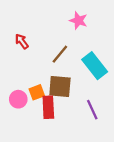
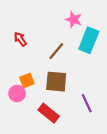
cyan rectangle: (95, 66) -> (89, 40), moved, turned 60
orange square: (37, 92) -> (27, 80), moved
red rectangle: (48, 107) -> (49, 113), moved, turned -48

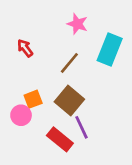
pink star: (74, 20) -> (77, 24), moved
brown square: (56, 82) -> (69, 100), turned 35
purple line: (87, 103) -> (81, 127), moved

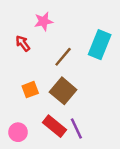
pink star: (77, 24) -> (44, 21), moved, turned -30
pink circle: (21, 115) -> (18, 132), moved
purple line: (81, 127) -> (76, 129), moved

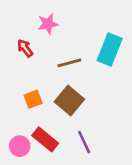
brown line: (63, 57) -> (69, 63), turned 35
red rectangle: (55, 126) -> (45, 139), moved

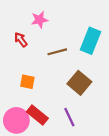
orange square: (33, 99) -> (27, 82), turned 32
brown square: (69, 100) -> (79, 83), moved
pink circle: (20, 146) -> (16, 120), size x1.5

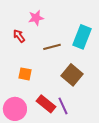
red rectangle: (37, 115) -> (46, 104), moved

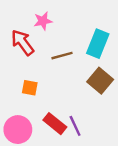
red arrow: (19, 36) -> (23, 42), size x1.6
brown square: (72, 75) -> (100, 81), moved

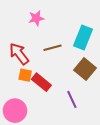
red arrow: (23, 42) -> (19, 54), moved
red rectangle: (55, 124) -> (41, 82), moved
purple line: (75, 126) -> (72, 99), moved

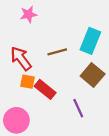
pink star: (36, 18) -> (29, 14), moved

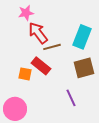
red arrow: (21, 58) -> (38, 33), moved
brown square: (93, 75) -> (84, 68), turned 35
red rectangle: (45, 89) -> (41, 66), moved

